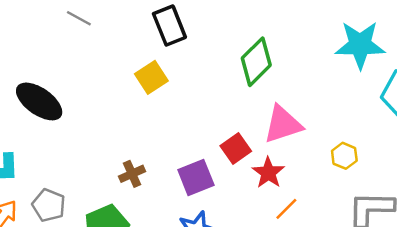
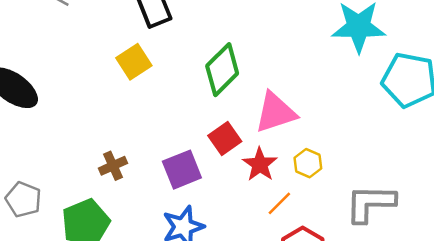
green diamond: (256, 62) -> (222, 70), moved
yellow hexagon: (344, 156) -> (308, 163), moved

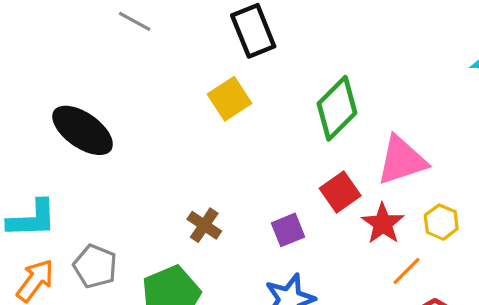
brown cross: (113, 166) -> (204, 225), turned -32
purple square: (182, 170) -> (288, 230), size x0.7

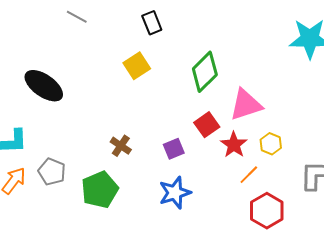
black rectangle: (253, 31) -> (152, 23), size x0.7

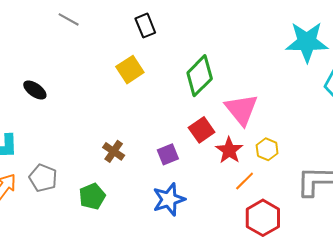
black ellipse: (44, 86) -> (35, 90), size x0.6
pink triangle: (246, 105) -> (241, 109), turned -51
green pentagon: (100, 190) -> (92, 196), size x0.7

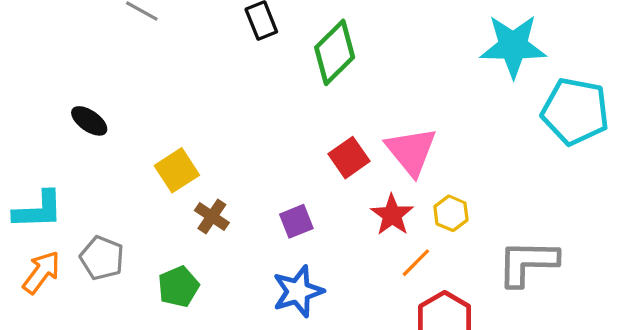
yellow square: (130, 70) -> (177, 170), moved
green diamond: (200, 76) -> (335, 52), moved
red square: (202, 130) -> (349, 158), moved

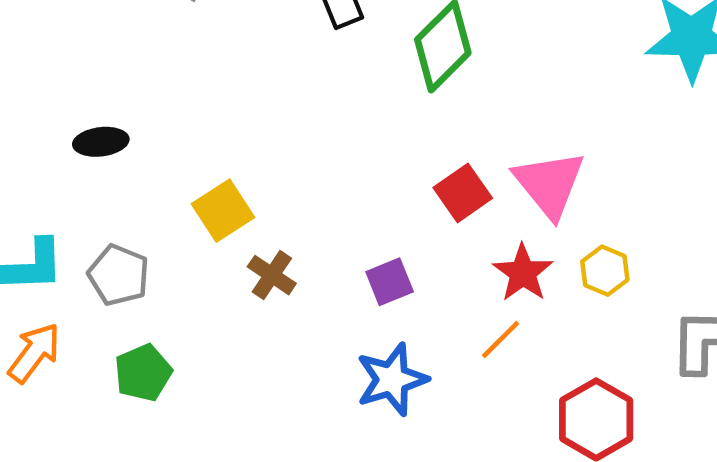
black ellipse: (89, 121) -> (101, 142), turned -42
gray pentagon: (102, 258) -> (119, 275), moved
orange line: (416, 263) -> (501, 339), moved
green pentagon: (178, 287) -> (143, 373), moved

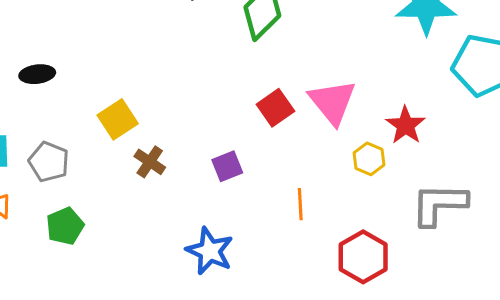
red star: (523, 273) -> (406, 125), moved
orange line: (501, 339) -> (300, 204), turned -48
blue star: (392, 379) -> (210, 251), moved, turned -30

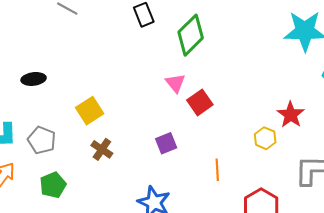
pink triangle: (332, 102) -> (175, 83), moved, size x0.6
brown cross: (150, 162) -> (102, 149), moved

